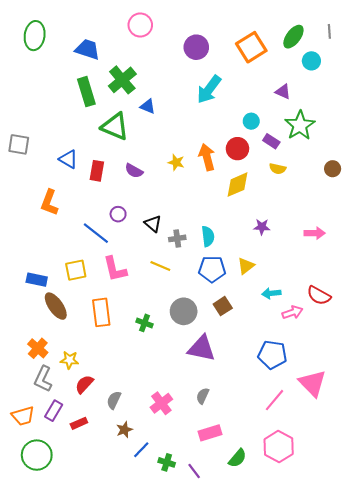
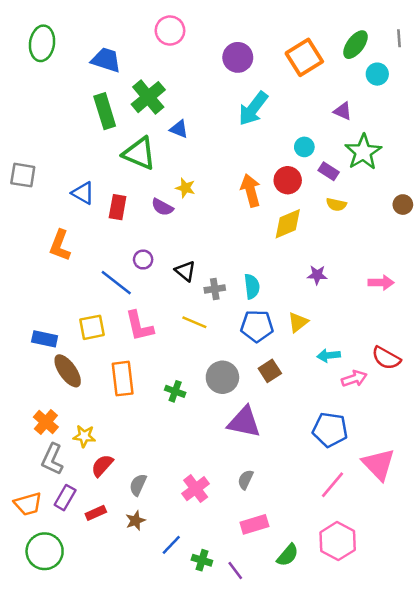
yellow star: (176, 162) -> (185, 188), moved
brown star: (124, 430) -> (135, 521), moved

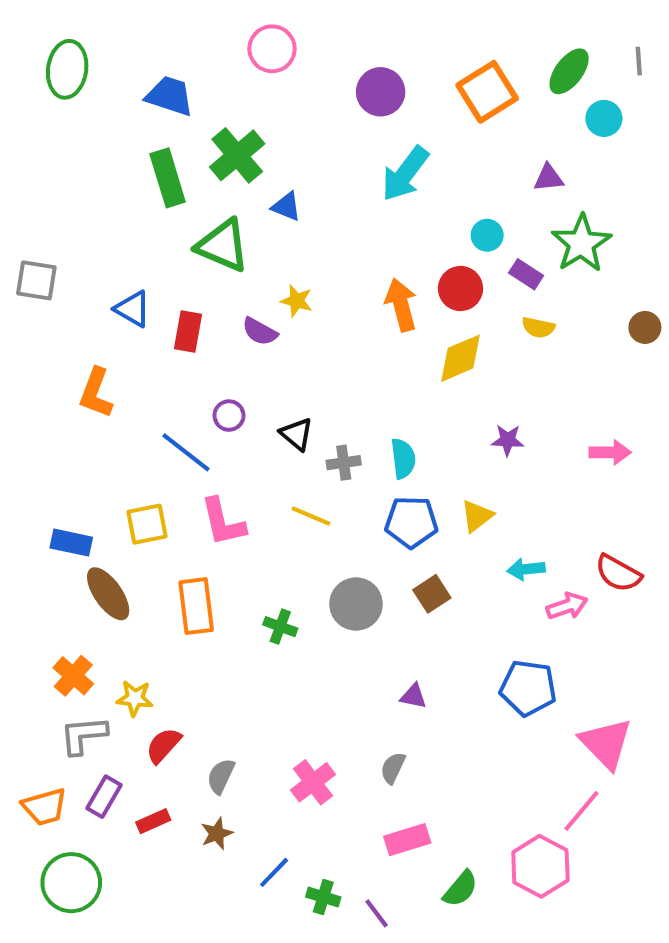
purple triangle: (343, 111) -> (549, 178), turned -30
purple triangle: (244, 422) -> (413, 696), moved, size x0.5
gray L-shape: (52, 459) -> (84, 735), turned 60
pink line: (332, 485) -> (581, 811), moved

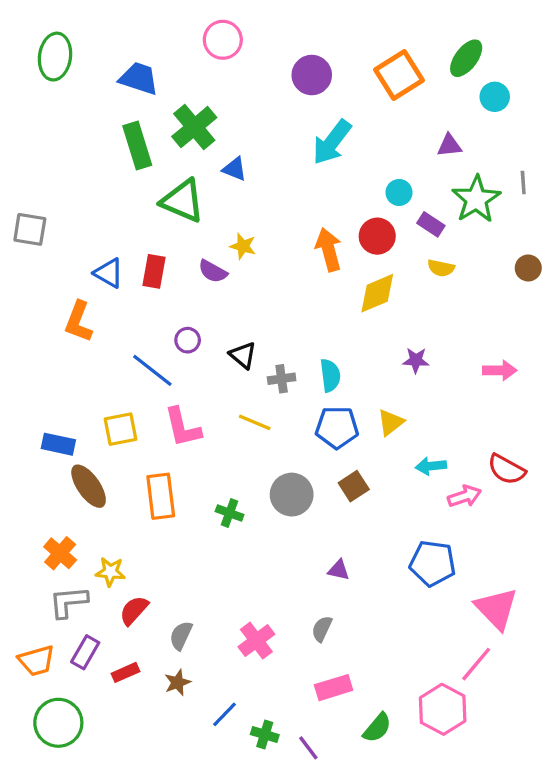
gray line: (639, 61) -> (523, 182), moved
blue triangle: (133, 309) -> (109, 273), moved

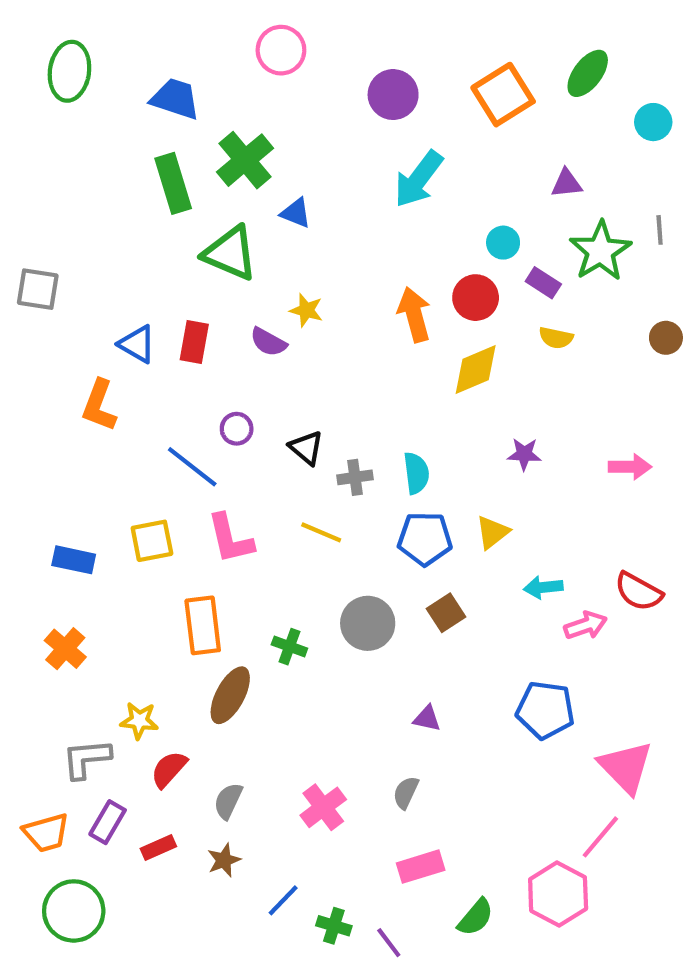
cyan circle: (495, 97) -> (653, 122), moved
brown ellipse: (89, 486) -> (230, 695), moved, turned 63
orange cross: (60, 553) -> (65, 649), moved

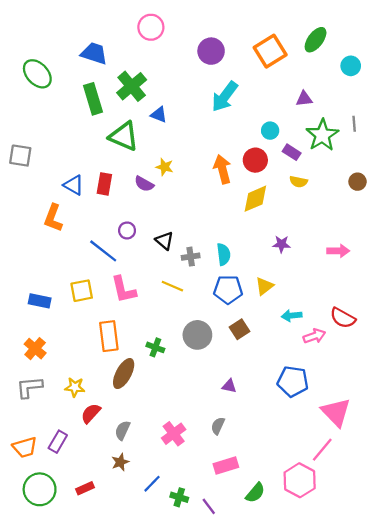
green ellipse: (69, 71) -> (37, 74), moved, turned -52
gray L-shape: (86, 759) -> (29, 387), moved
red rectangle: (158, 848) -> (85, 488), moved

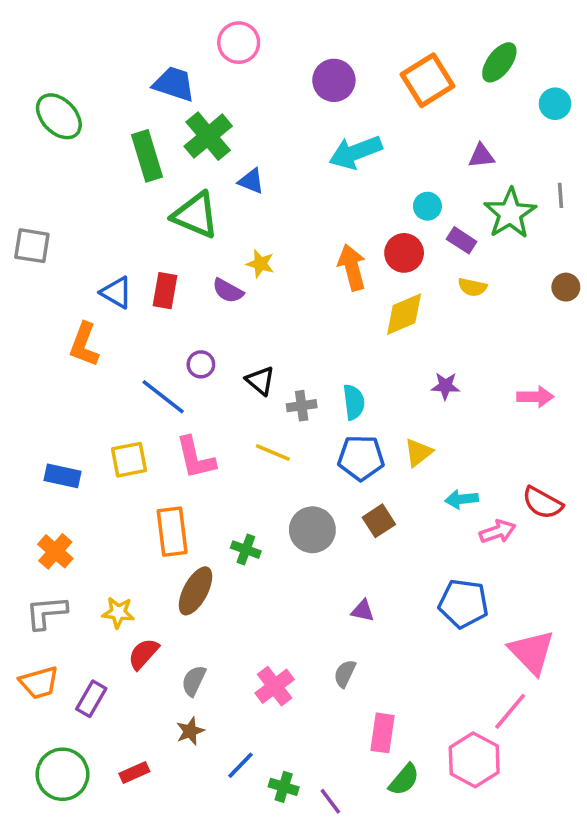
blue trapezoid: (94, 53) -> (174, 84), moved
cyan arrow: (225, 97) -> (356, 152), turned 32
orange trapezoid: (25, 447) -> (39, 683), moved
pink rectangle: (226, 466) -> (382, 733), moved, turned -65

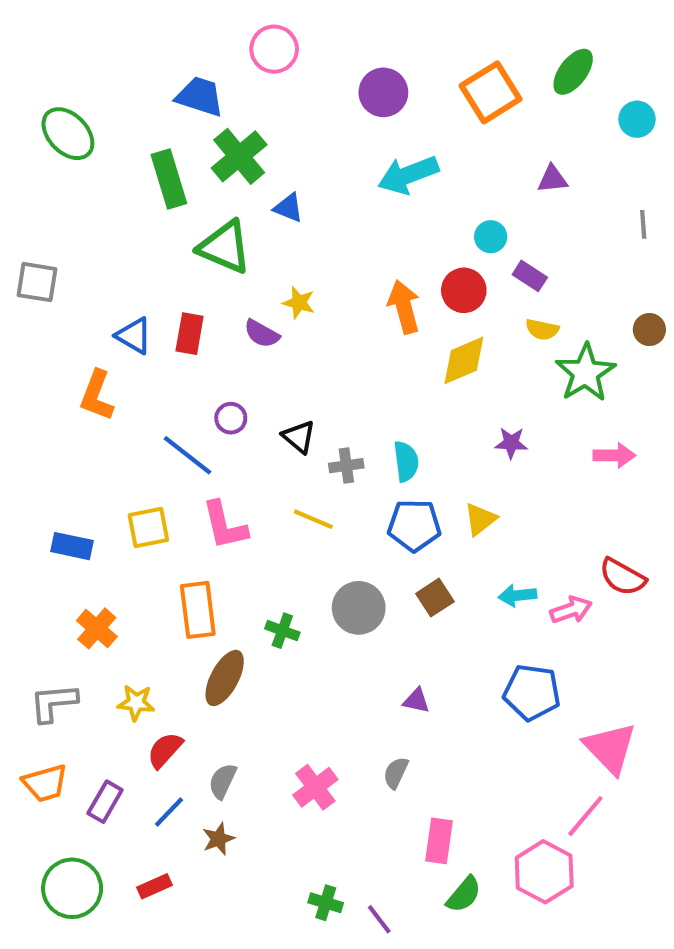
green star: (510, 213) -> (585, 373), moved
cyan arrow: (462, 499) -> (517, 595), moved
orange cross: (55, 551) -> (97, 628), moved
blue line: (240, 765) -> (169, 812), moved

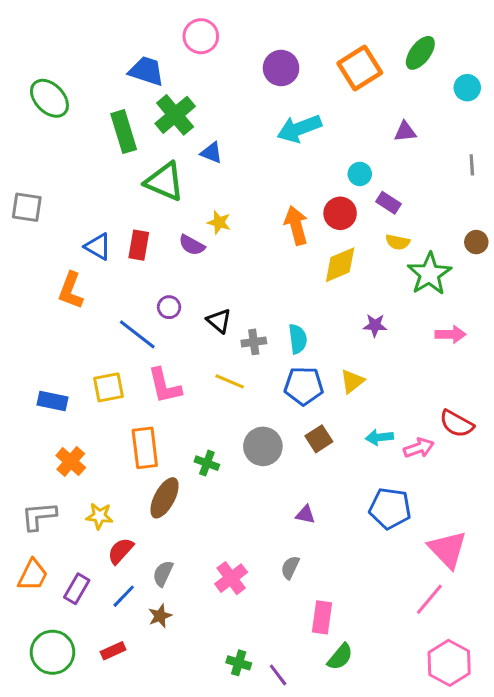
orange trapezoid: (45, 783) -> (33, 575), turned -48
pink hexagon: (544, 872) -> (449, 663), moved

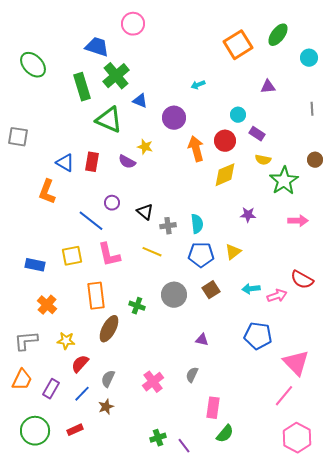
purple circle: (281, 68) -> (174, 118), moved
cyan arrow: (299, 129) -> (198, 85), size x0.5
green cross: (239, 663) -> (158, 438), turned -35

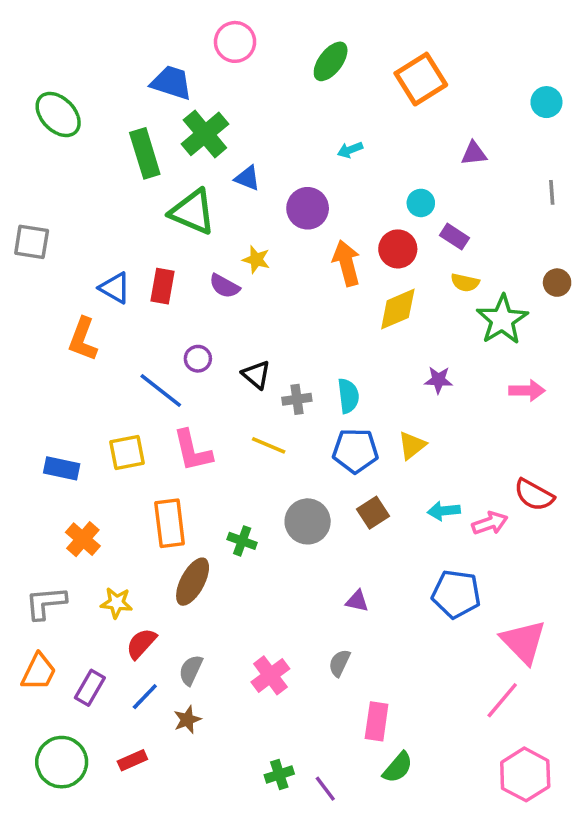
green ellipse: (278, 35) -> (331, 61), moved

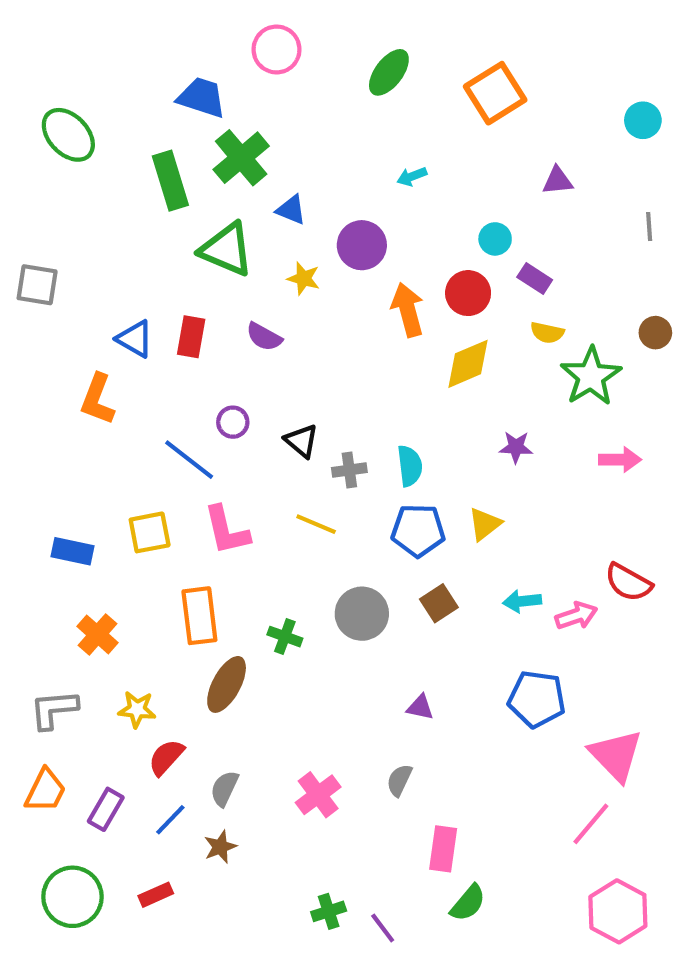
yellow star: (256, 260) -> (304, 278), moved

